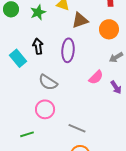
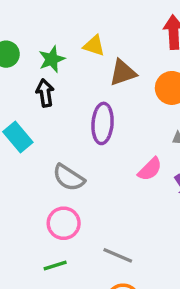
black arrow: (38, 46) -> (45, 93), moved
green line: (27, 134) -> (55, 266), moved

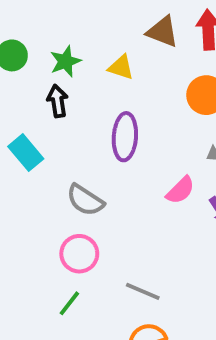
yellow triangle: (94, 46) -> (121, 67), moved
brown triangle: (123, 73) -> (163, 32), moved, turned 40
green line: (55, 266) -> (69, 303), turned -35

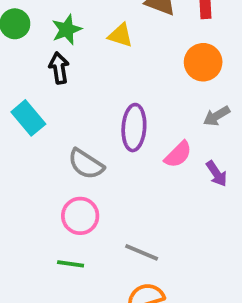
purple ellipse: (125, 137) -> (134, 128), moved
green line: (69, 303) -> (71, 264), turned 60

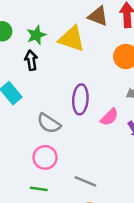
yellow triangle: (121, 35) -> (72, 39), size x1.6

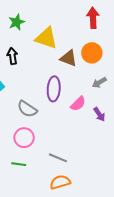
brown triangle: (98, 16) -> (69, 58), moved
green star: (36, 35) -> (17, 22), moved

